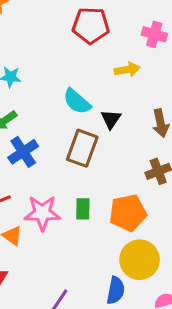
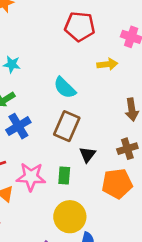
black triangle: (111, 119) -> (87, 154), moved
orange pentagon: (128, 213) -> (117, 184), moved
yellow circle: (140, 260) -> (70, 217), moved

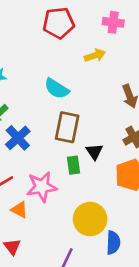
green rectangle: (64, 176) -> (73, 165), moved

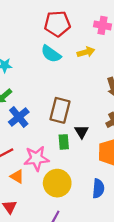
cyan semicircle: (57, 89) -> (51, 54), moved
yellow circle: (90, 219) -> (57, 183), moved
blue semicircle: (113, 243) -> (98, 189), moved

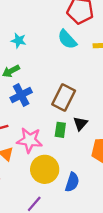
blue semicircle: (98, 189) -> (72, 182), moved

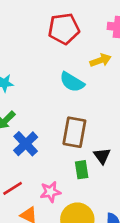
cyan semicircle: (67, 39) -> (72, 82), moved
pink star: (30, 140) -> (50, 192), size x0.7

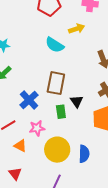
blue cross: (26, 144) -> (29, 100), moved

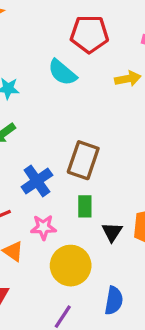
cyan semicircle: (55, 45) -> (62, 72), moved
black triangle: (77, 101) -> (112, 232), moved
blue semicircle: (84, 154) -> (114, 301), moved

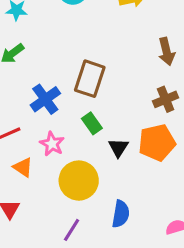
green rectangle: (85, 206) -> (92, 123), turned -35
pink star: (43, 227) -> (52, 144), turned 30

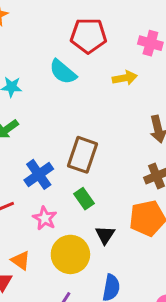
black triangle: (118, 148) -> (105, 235), moved
orange triangle: (23, 167) -> (21, 260), moved

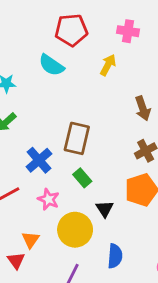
yellow arrow: (125, 78) -> (108, 65), turned -45
orange triangle: (21, 260) -> (31, 240), turned 36

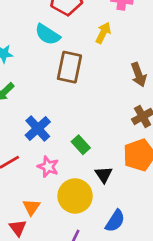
brown rectangle: (77, 138) -> (69, 67), moved
blue semicircle: (115, 256) -> (115, 221), turned 30

